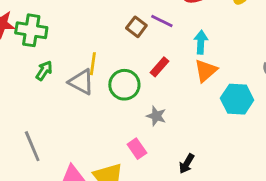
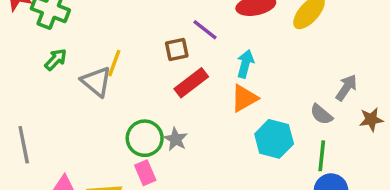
brown square: (136, 27) -> (177, 50), moved, turned 30
red rectangle: (160, 67) -> (191, 83), size x1.4
green circle: (124, 85) -> (145, 138), moved

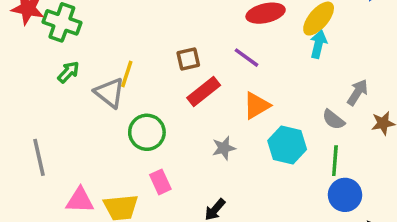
purple line: (205, 30) -> (247, 58), moved
cyan arrow: (245, 64) -> (318, 44), moved
green circle: (145, 138) -> (147, 132), moved
gray star: (176, 139) -> (224, 148), moved, turned 30

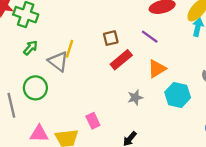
green circle: (147, 132) -> (35, 88), moved

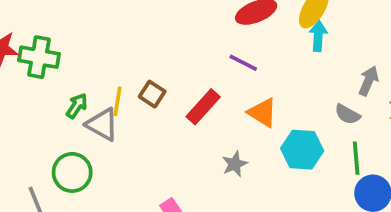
brown square: (111, 38) -> (152, 94), moved, turned -35
green arrow: (31, 48) -> (77, 106), moved
orange triangle: (157, 69) -> (262, 113), turned -48

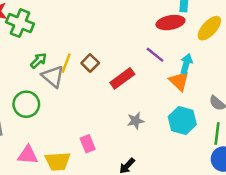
cyan arrow: (318, 36) -> (186, 64), moved
orange triangle: (262, 113) -> (179, 81), moved

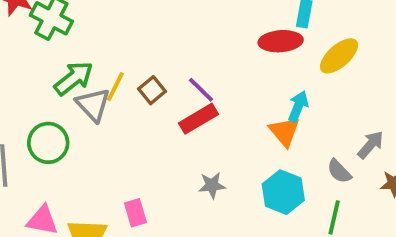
purple line: (155, 55) -> (201, 90), moved
green arrow: (38, 61) -> (74, 78), size x1.5

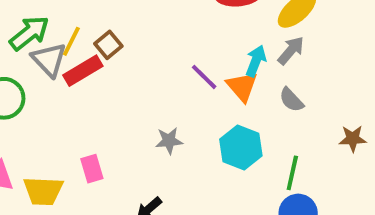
purple line: (201, 90) -> (204, 77), moved
red rectangle: (198, 119) -> (83, 71), moved
gray arrow: (371, 145) -> (291, 50), moved
gray semicircle: (339, 171) -> (291, 100), moved

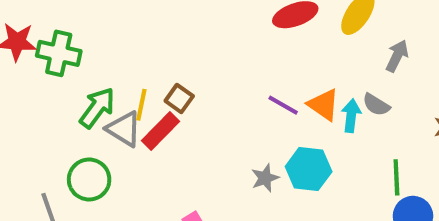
gray arrow: (291, 50) -> (397, 56), moved
cyan arrow: (256, 61) -> (351, 116), moved
cyan hexagon: (241, 148) -> (309, 169), moved

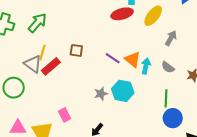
brown square: (179, 99) -> (76, 50), moved, turned -32
gray semicircle: (376, 105) -> (168, 67), moved
green arrow: (97, 108) -> (37, 23), moved

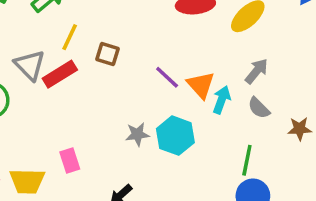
gray arrow: (171, 38) -> (256, 71), moved
yellow line: (42, 53) -> (70, 37), moved

